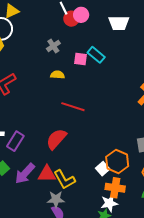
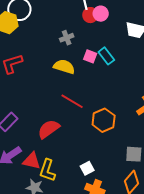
yellow semicircle: (58, 75) -> (64, 67), size x1.5
orange hexagon: (117, 162) -> (104, 120), moved
yellow L-shape: (64, 180) -> (47, 170), turned 35

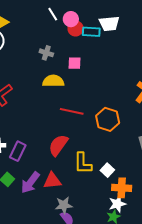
red circle: (90, 15) -> (76, 28), moved
gray cross: (67, 38) -> (46, 53), turned -32
cyan rectangle: (106, 56) -> (91, 32), moved, turned -30
yellow L-shape: (47, 170) -> (83, 163), moved

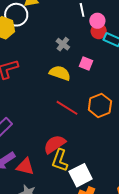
orange hexagon: (108, 119) -> (100, 105), moved
red semicircle: (58, 145) -> (55, 144), moved
white square: (107, 170) -> (81, 175), size x1.6

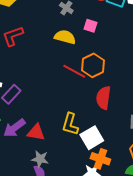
orange hexagon: (100, 105) -> (93, 65), moved
red semicircle: (55, 144) -> (103, 98), moved, turned -45

